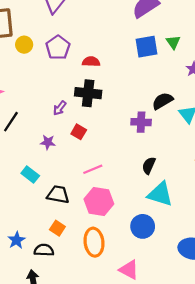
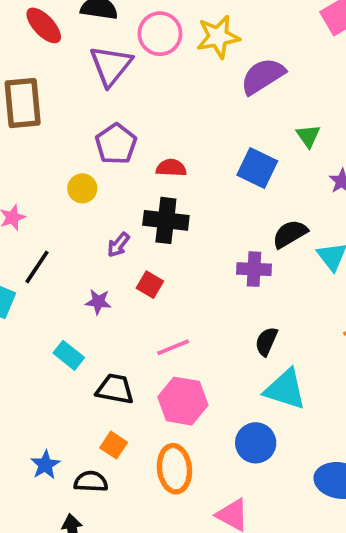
yellow circle: (24, 45) -> (82, 188), moved
blue square: (146, 47) -> (257, 168), moved, turned 35

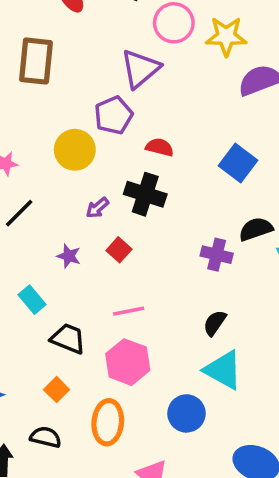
purple triangle: (111, 66) -> (140, 69), moved
yellow circle: (82, 188) -> (75, 150), size x1.5
black semicircle: (91, 482) -> (46, 437), moved

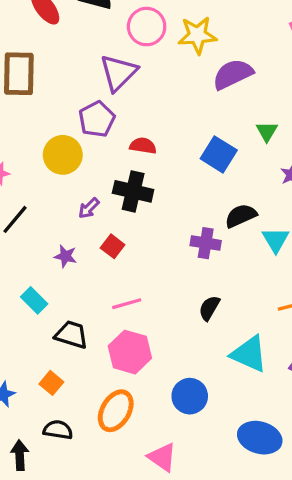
cyan triangle: (223, 370) -> (249, 354), moved
orange square: (57, 390) -> (51, 383), moved
orange ellipse: (108, 422) -> (116, 411), turned 30

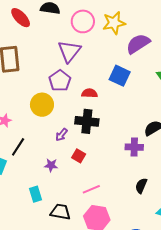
blue square: (219, 154) -> (120, 76), moved
cyan rectangle: (34, 300) -> (36, 194), turned 35

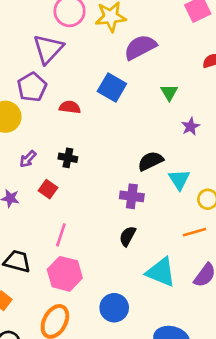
black cross: (87, 121) -> (68, 158), moved, size x0.6
purple cross: (134, 147) -> (132, 196), moved
pink line: (91, 189) -> (61, 235), turned -54

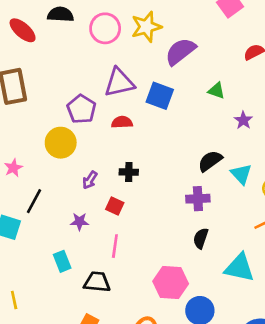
purple triangle: (48, 49) -> (119, 83), moved, turned 44
green triangle: (169, 92) -> (216, 91), turned -30
pink line: (61, 235) -> (115, 246), moved
pink hexagon: (65, 274) -> (171, 283), moved

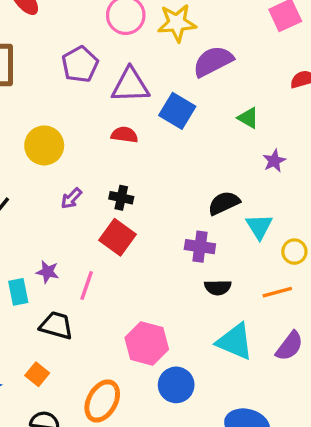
purple pentagon: (81, 109) -> (80, 64), moved
red square: (115, 206) -> (117, 237), moved, size x1.5
purple star: (79, 222) -> (48, 272), moved
black semicircle: (201, 238) -> (218, 287), moved, turned -120

